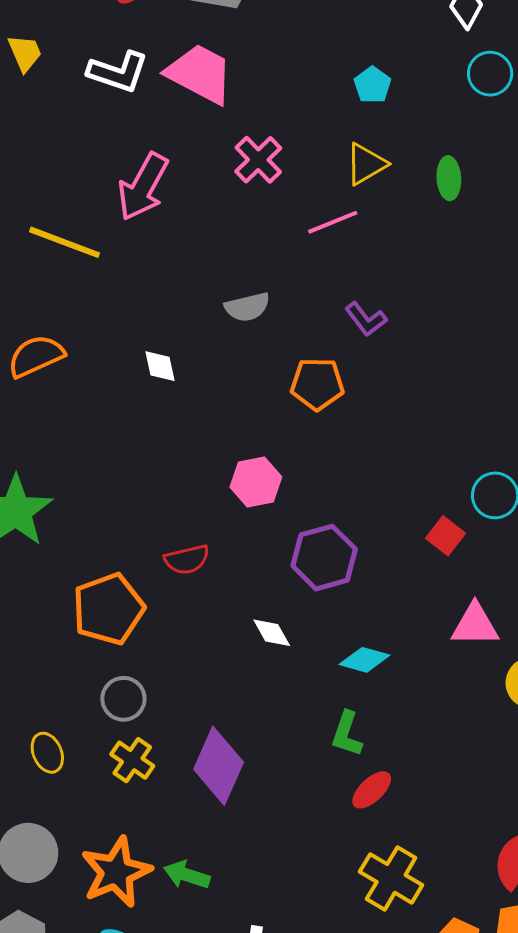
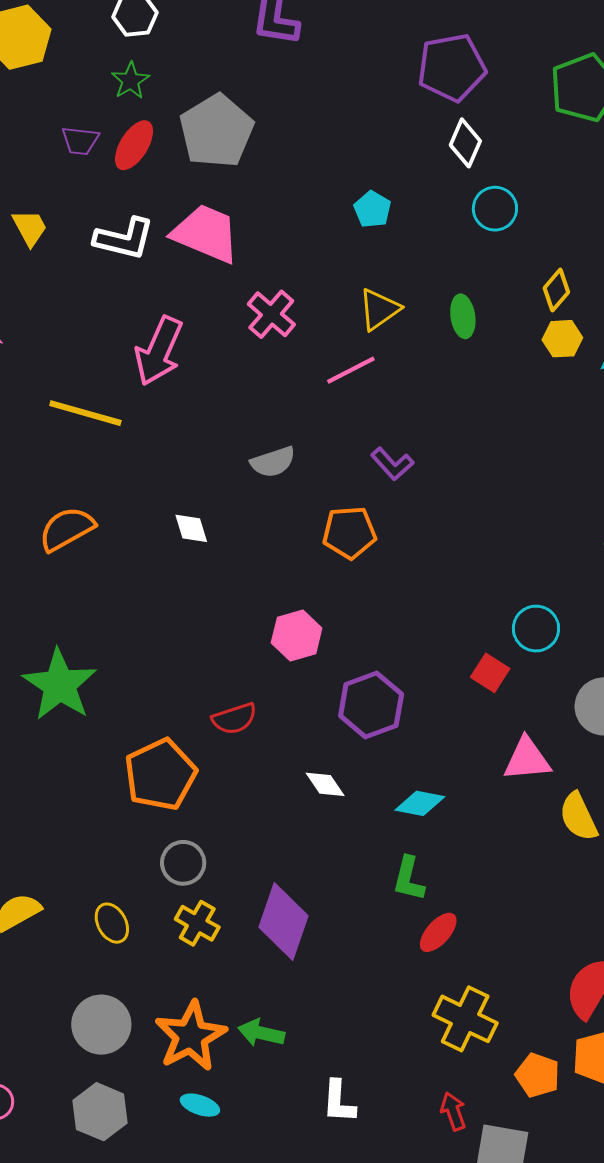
cyan pentagon: (372, 85) -> (372, 209), moved

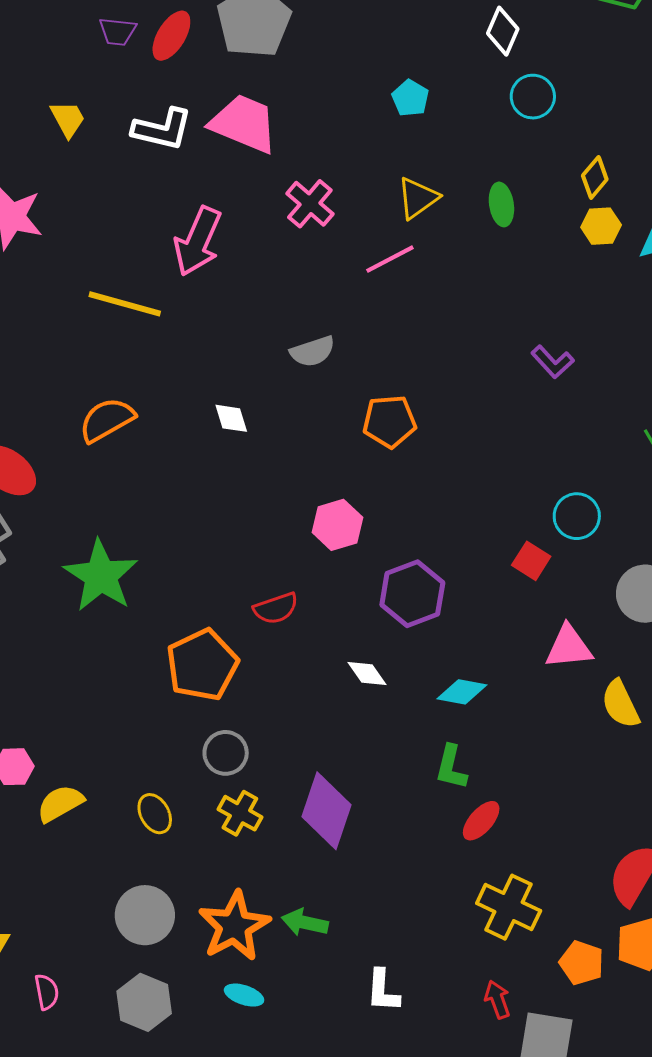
purple L-shape: (392, 464) -> (553, 362), moved

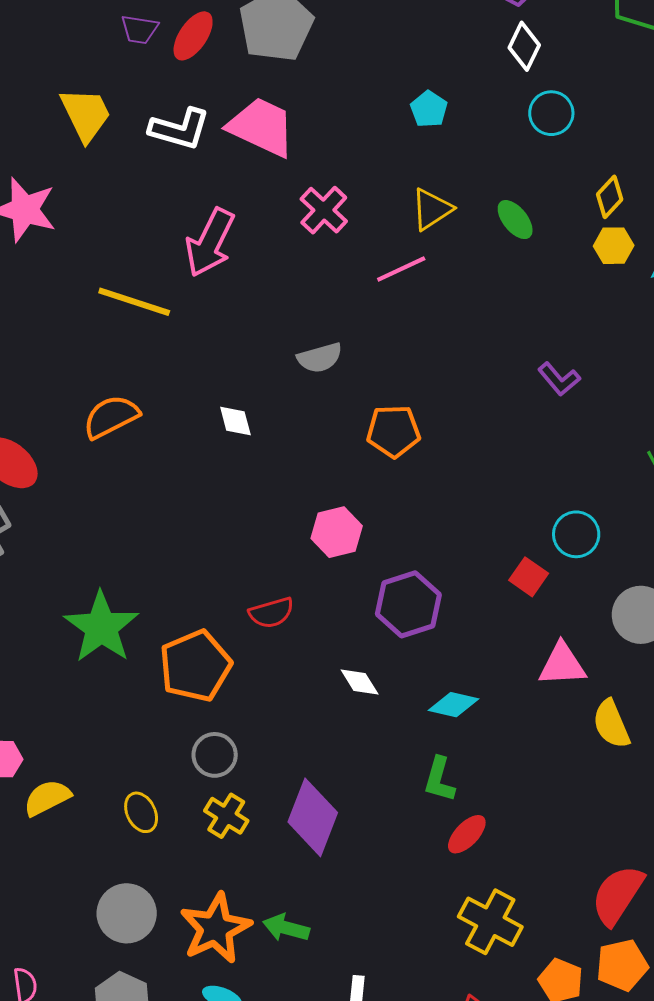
yellow trapezoid: (68, 119) -> (86, 114), size x1.5
green ellipse: (501, 204) -> (515, 220), turned -33
green star: (101, 576) -> (101, 627), moved

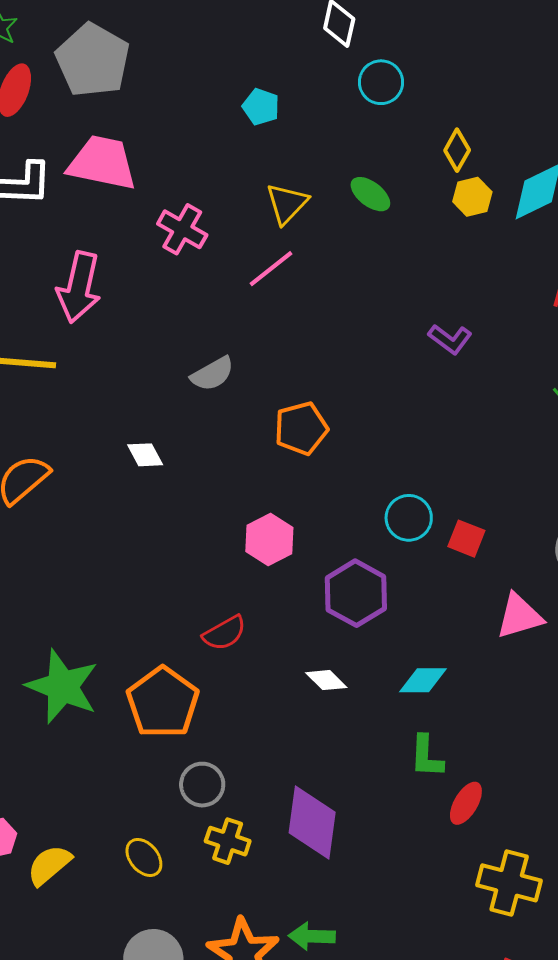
cyan circle: (576, 534) -> (409, 518), moved

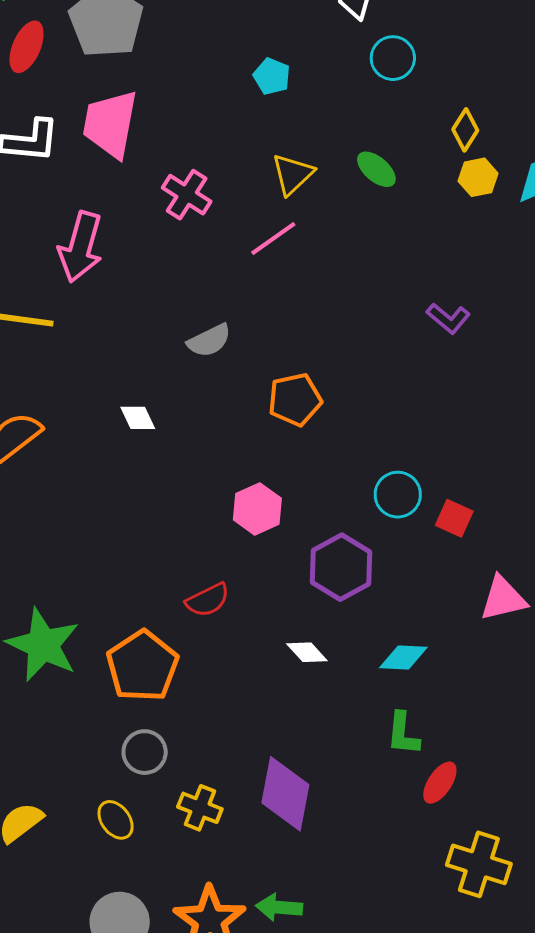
pink trapezoid: (102, 163) -> (110, 124), turned -94
gray circle: (202, 785) -> (145, 752), moved

